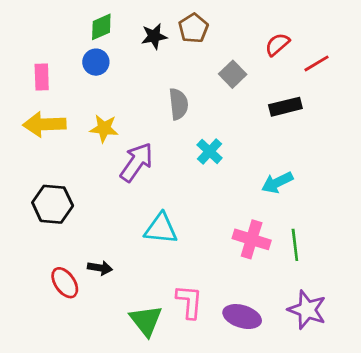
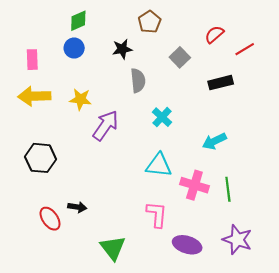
black star: (154, 36) -> (122, 49), moved
cyan triangle: (161, 229) -> (159, 165), moved
pink L-shape: (189, 302) -> (157, 214), moved

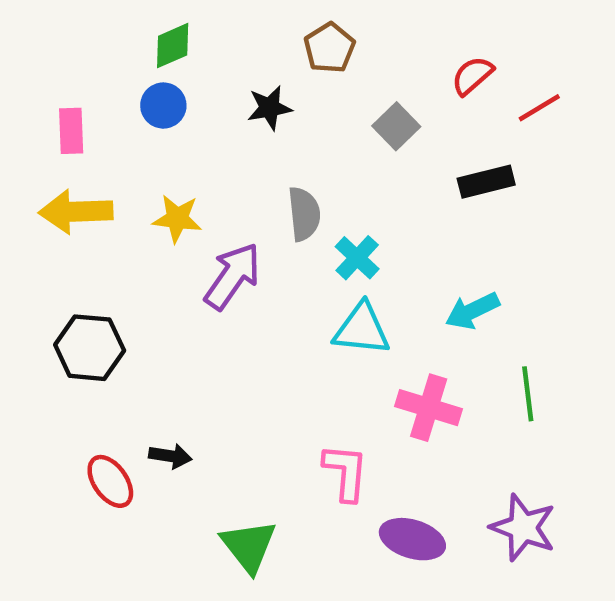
gray semicircle: (138, 80) -> (304, 214), moved
cyan triangle: (159, 165) -> (362, 329), moved
green line: (228, 189) -> (528, 394), moved

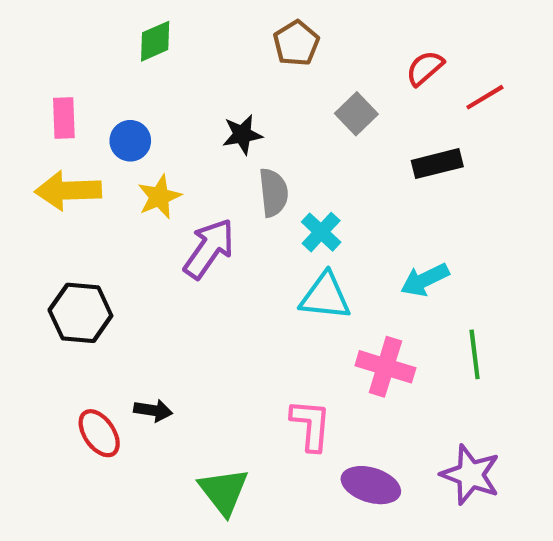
blue circle: (163, 106) -> (130, 141), moved
black star: (269, 108) -> (242, 135), moved
yellow star: (177, 219) -> (159, 197), turned -30

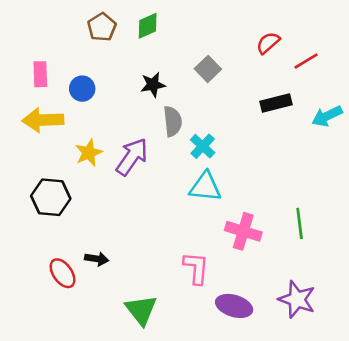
green diamond: (155, 41) -> (148, 26), moved
brown pentagon: (296, 43) -> (102, 27), moved
gray square: (356, 114) -> (208, 69), moved
yellow star: (159, 197) -> (89, 153), moved
cyan arrow: (425, 280) -> (327, 116), moved

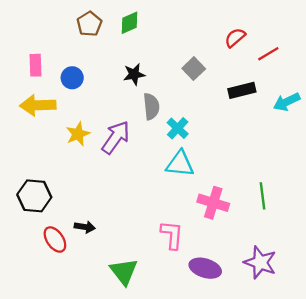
gray square: (208, 69) -> (194, 69), moved
black hexagon: (51, 197) -> (34, 196), moved

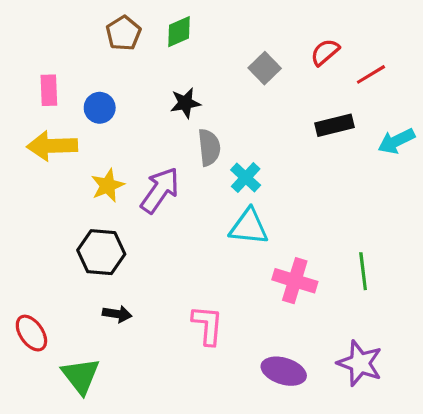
gray square: (194, 69) -> (265, 68), moved
black hexagon: (34, 196) -> (101, 252), moved
pink L-shape: (172, 235) -> (208, 325), moved
red ellipse: (55, 239) -> (31, 333), moved
green triangle: (124, 272) -> (81, 376), moved

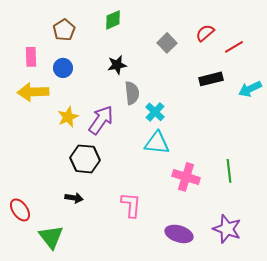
brown pentagon: (123, 33) -> (64, 30), moved
black hexagon: (101, 252) -> (85, 159), moved

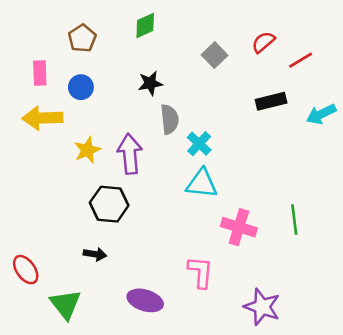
purple arrow: (101, 120) -> (130, 154), turned -40
pink L-shape: (131, 205) -> (200, 272), moved
purple star: (227, 229) -> (262, 307), moved
purple ellipse: (179, 234) -> (145, 300), moved

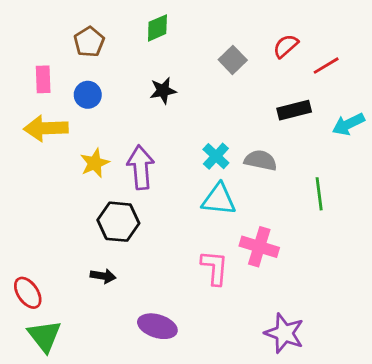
gray semicircle: (170, 119) -> (261, 160), moved, turned -72
green line: (294, 219) -> (319, 194), moved
pink L-shape: (200, 272) -> (215, 268), moved
green triangle: (66, 304) -> (44, 336), moved

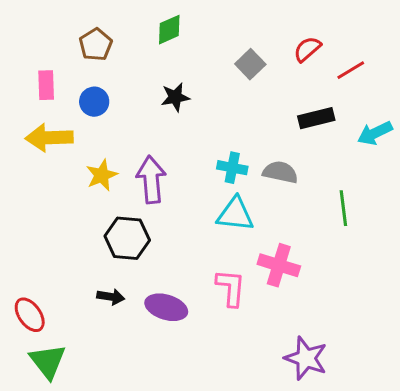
cyan cross: (216, 156) -> (232, 168), turned -32
purple ellipse: (157, 326) -> (166, 307), moved

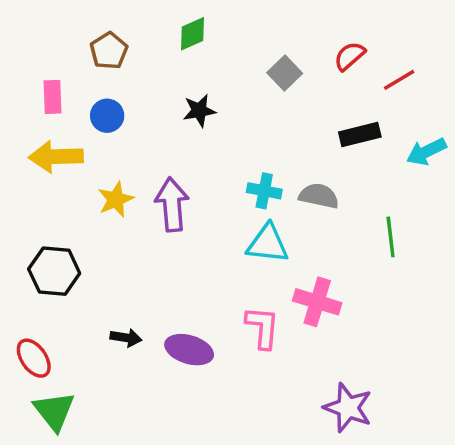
black hexagon: (127, 238) -> (54, 271), moved

